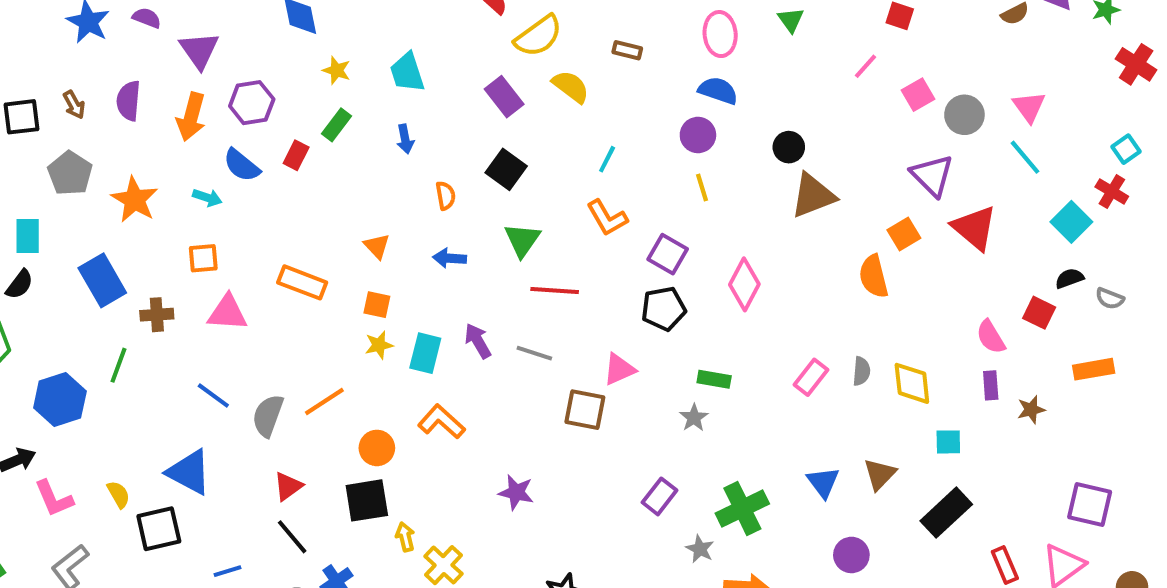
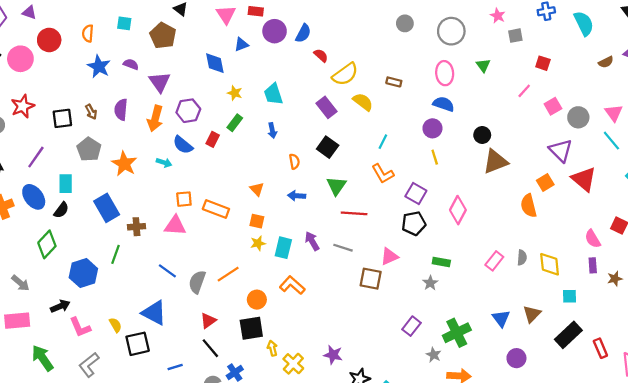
orange square: (203, 258) -> (184, 199), moved
purple star: (516, 492) -> (333, 355), moved
red rectangle: (1005, 565) -> (600, 348), moved

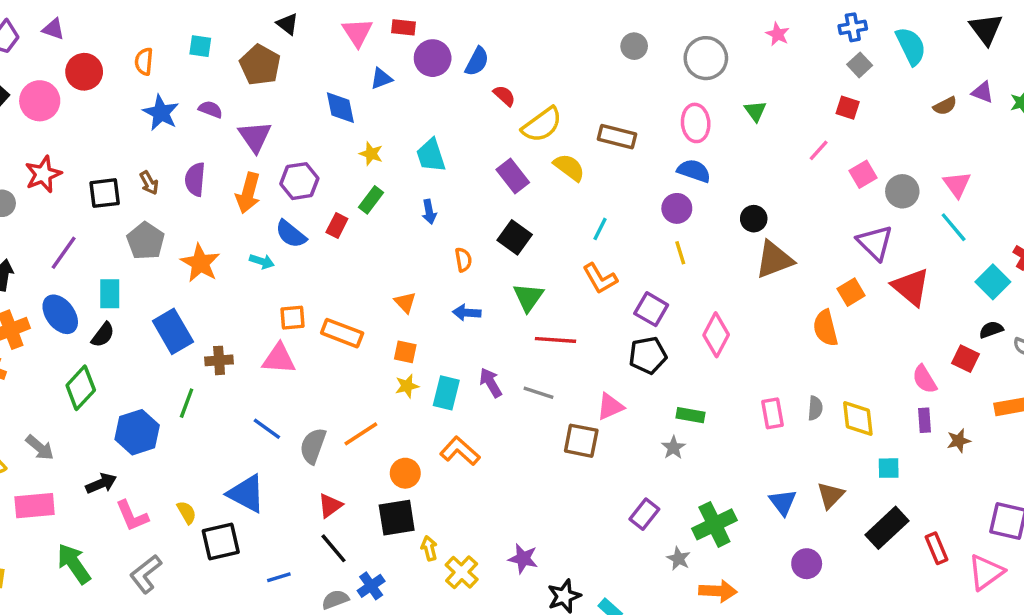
gray square: (515, 36) -> (860, 65), moved, turned -32
brown rectangle: (394, 82) -> (617, 137), size x1.5
pink rectangle: (494, 261) -> (772, 413), turned -48

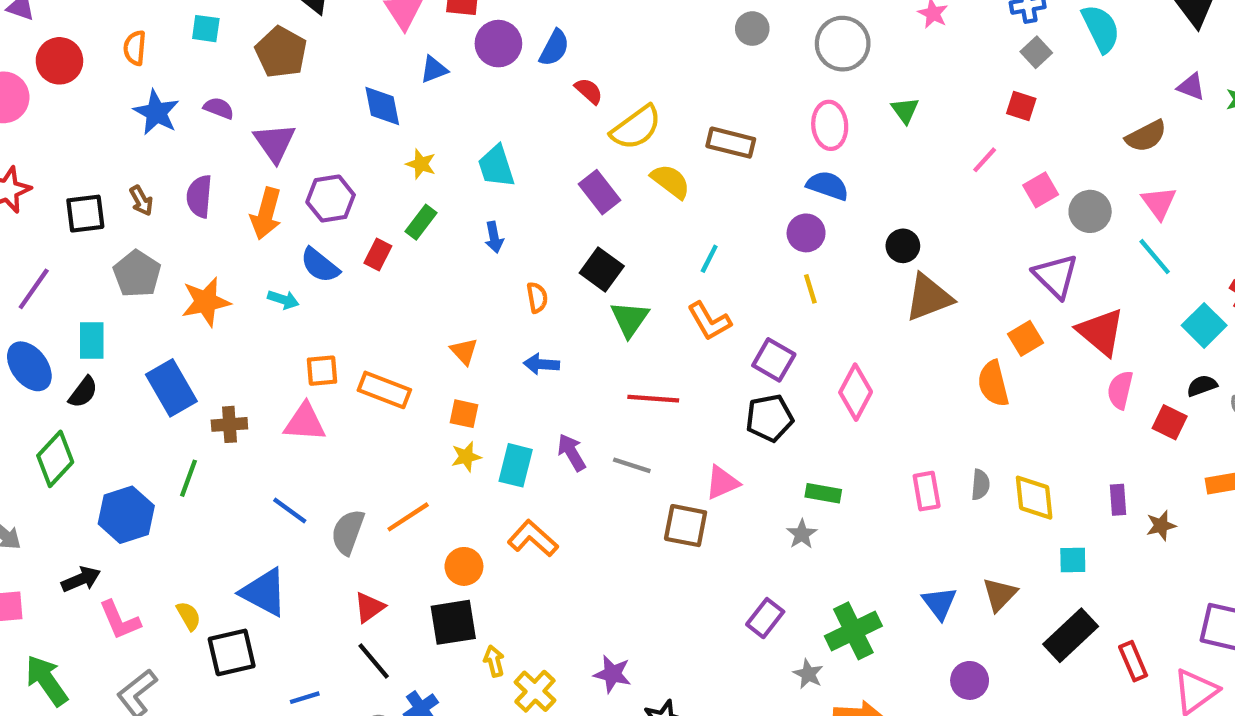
brown semicircle: (945, 106) -> (1146, 136), moved, size x1.4
orange star: (200, 263) -> (206, 302), turned 30
green triangle: (528, 297) -> (630, 319), moved
pink semicircle: (925, 379) -> (1120, 390), moved, turned 44

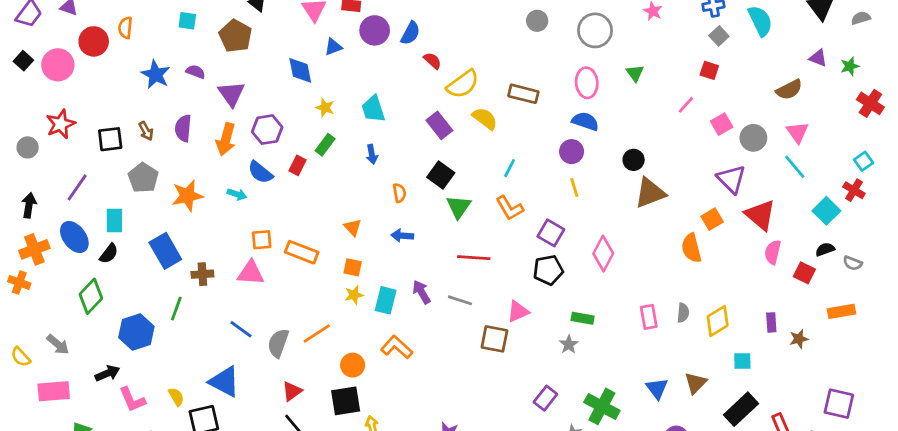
orange semicircle: (135, 48) -> (125, 28), moved
yellow diamond: (1034, 498) -> (718, 321), turned 64
green cross: (853, 631) -> (602, 406), turned -36

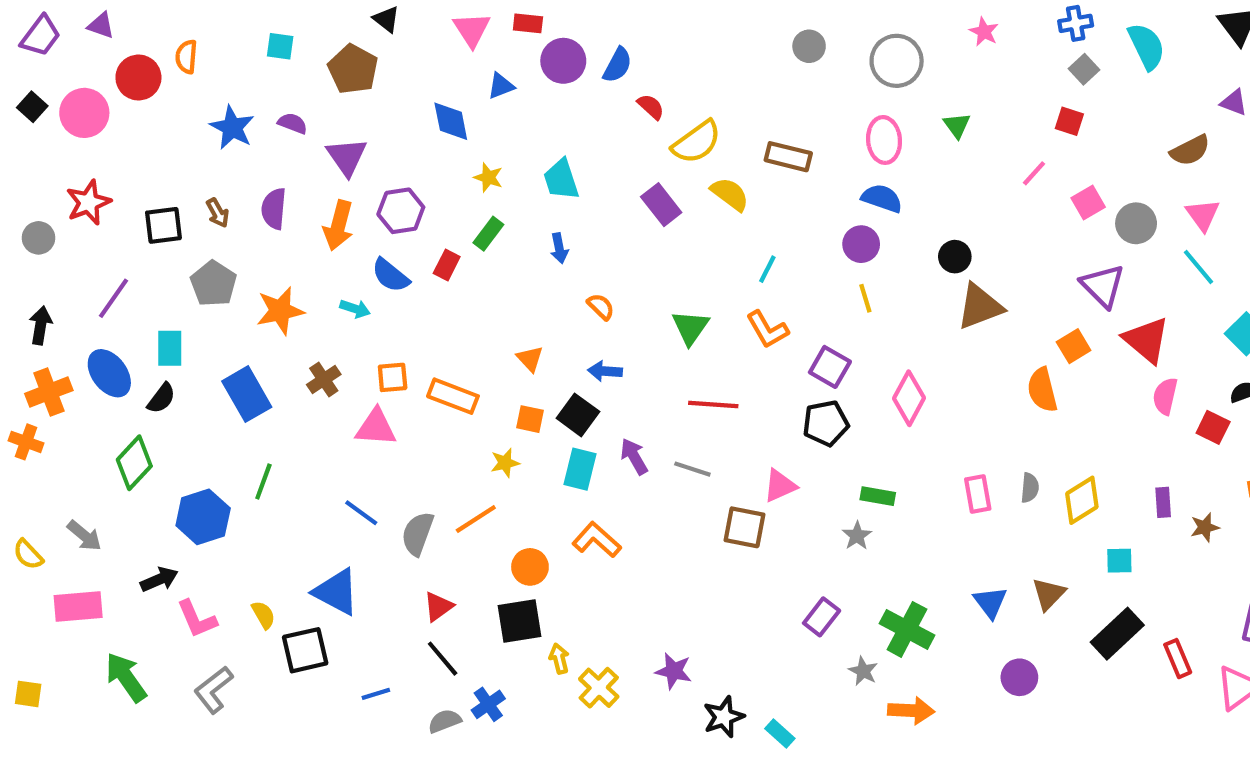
black square: (441, 175) -> (578, 415), moved
orange semicircle: (399, 193) -> (601, 307), turned -36
brown cross: (202, 274) -> (324, 379), moved, turned -30
yellow star: (354, 295) -> (505, 463), moved

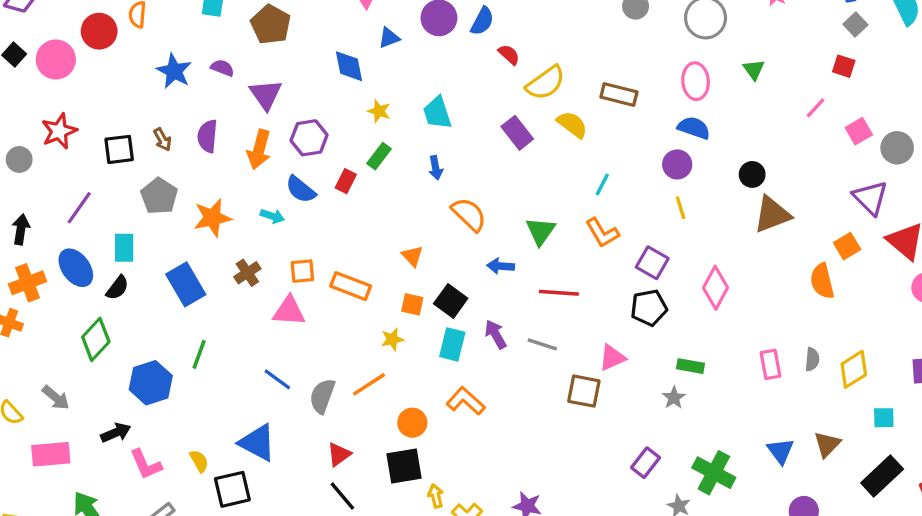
orange semicircle: (601, 307) -> (469, 214), size x1.6
blue arrow: (605, 371) -> (501, 266), moved

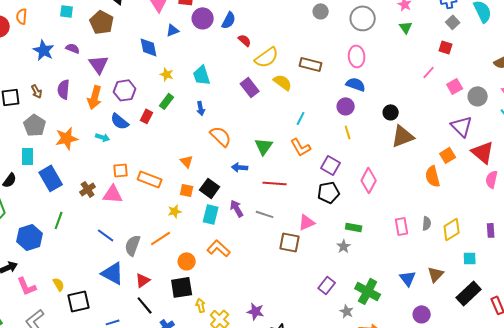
green triangle: (754, 70) -> (406, 27), moved
cyan rectangle: (124, 248) -> (28, 156), moved
brown cross: (247, 273) -> (88, 189), moved
blue triangle: (257, 443) -> (113, 273), moved

